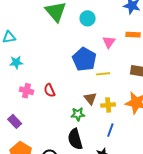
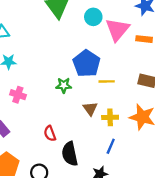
pink triangle: (109, 42) -> (117, 30), moved, size x1.6
red semicircle: (49, 90) -> (50, 133), moved
green star: (78, 114) -> (64, 85), moved

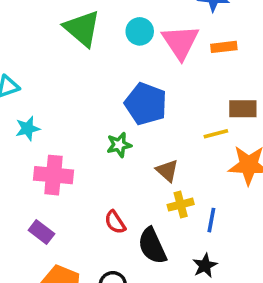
yellow line: (107, 81) -> (216, 134), moved
pink cross: (18, 95) -> (53, 175), size x1.5
yellow cross: (110, 117) -> (181, 205), moved

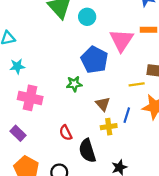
cyan circle: (140, 31) -> (87, 17), moved
pink triangle: (180, 42) -> (121, 40), moved
blue line: (211, 220) -> (127, 115), moved

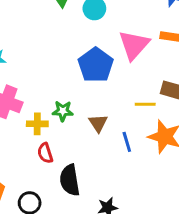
green star: (74, 84) -> (63, 111), moved
blue line: (127, 115) -> (127, 142), turned -42
yellow cross: (109, 127) -> (37, 124), moved

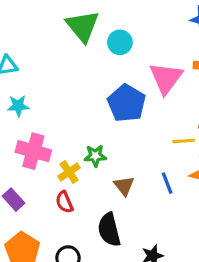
brown triangle: (98, 123) -> (124, 186), moved
yellow cross: (37, 124) -> (69, 172), turned -30
red semicircle: (45, 153) -> (64, 202), moved

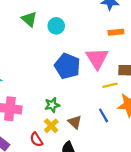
green triangle: (83, 26) -> (29, 19), size x0.7
pink triangle: (166, 78) -> (97, 58), moved
yellow cross: (69, 172) -> (51, 126), moved

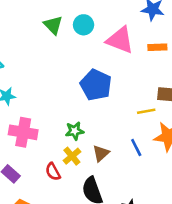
cyan circle: (56, 26) -> (84, 25), moved
pink triangle: (97, 58) -> (120, 40), moved, turned -40
brown triangle: (75, 122) -> (101, 153), turned 32

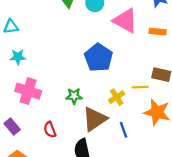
blue line: (136, 147) -> (123, 130), moved
brown triangle: (101, 153) -> (95, 119), size x1.6
yellow cross: (72, 156) -> (117, 97), moved

